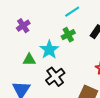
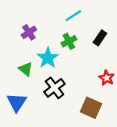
purple cross: (23, 26) -> (29, 32), moved
green triangle: (29, 60) -> (26, 69), turned 40

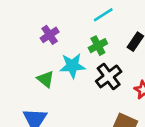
cyan star: (48, 58) -> (72, 66), turned 30
black cross: (54, 88) -> (109, 76), moved

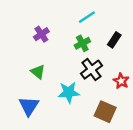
cyan star: (72, 66) -> (69, 92), moved

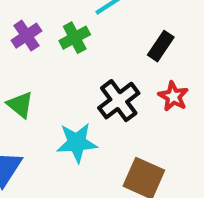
green cross: (82, 43) -> (75, 38), moved
red star: (121, 81) -> (173, 96), moved

